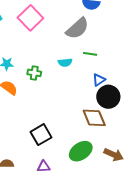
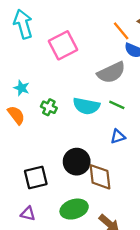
cyan semicircle: (65, 62) -> (86, 106), size x1.6
black circle: (108, 97) -> (77, 162), moved

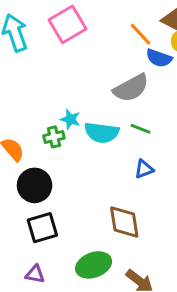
pink square: (63, 45) -> (68, 24), moved
cyan star: (22, 88) -> (70, 119), moved
green cross: (49, 107) -> (54, 137), turned -35
black circle: (77, 162) -> (35, 185), moved

